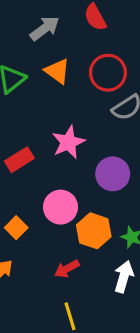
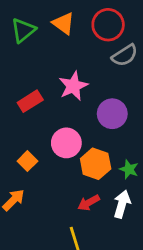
red arrow: (67, 269) -> (89, 203), moved

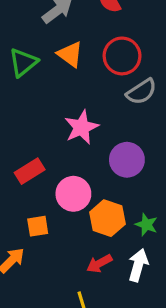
red rectangle: (30, 101) -> (30, 171), moved
orange square: (27, 161) -> (38, 226), moved, turned 36

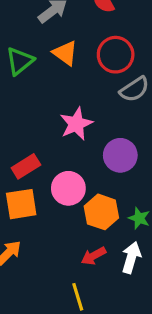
orange square: (38, 226) -> (21, 204), moved, size x1.5

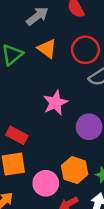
red rectangle: (26, 166) -> (17, 135), turned 60
pink circle: (68, 188) -> (46, 183), moved

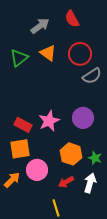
pink star: (55, 103) -> (49, 121), moved
pink circle: (46, 183) -> (37, 170), moved

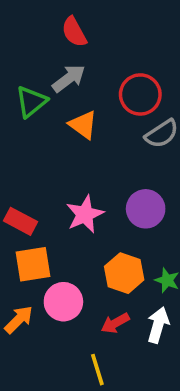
red semicircle: (72, 19) -> (74, 32), moved
gray arrow: (40, 26) -> (69, 78), moved
orange triangle: (48, 53) -> (83, 125), moved
red rectangle: (23, 125) -> (21, 221), moved

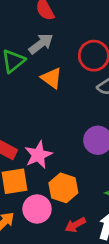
pink star: (85, 214) -> (38, 155), moved
orange hexagon: (124, 273) -> (63, 188), moved

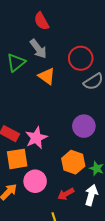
gray arrow: (41, 44) -> (38, 49), turned 90
orange hexagon: (63, 188) -> (73, 162), moved

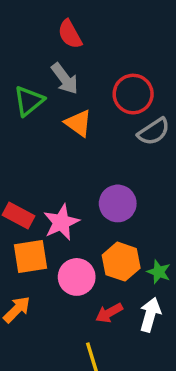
purple circle: (84, 126) -> (118, 203), moved
pink circle: (35, 181) -> (77, 277), moved

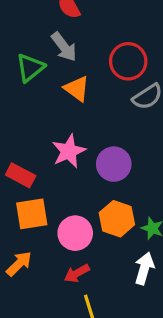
pink star: (61, 222) -> (69, 151), moved
red arrow: (109, 313) -> (77, 273), moved

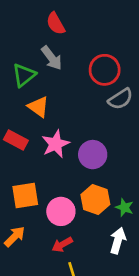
orange triangle: (77, 89) -> (38, 107), moved
red rectangle: (21, 175) -> (16, 140), moved

